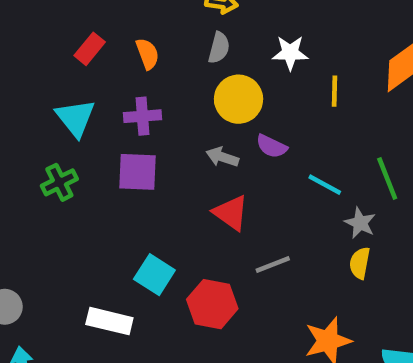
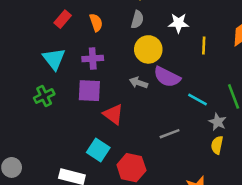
purple semicircle: (272, 146) -> (167, 77), size x1.5
red triangle: (231, 213) -> (113, 114), moved
gray line: (273, 264) -> (170, 134), moved

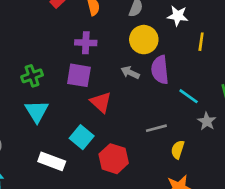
cyan triangle: (54, 59) -> (37, 111), moved
purple semicircle: (167, 77) -> (160, 70), turned 52
yellow semicircle: (217, 145) -> (178, 150), moved

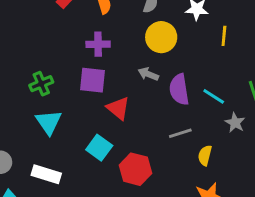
purple semicircle: (160, 70) -> (179, 89), moved
white rectangle: (52, 161) -> (46, 174), moved

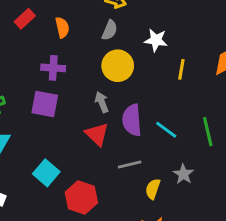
gray arrow: (148, 74) -> (102, 102), turned 42
red triangle: (118, 108) -> (97, 134), moved
gray star: (235, 123) -> (183, 174), moved

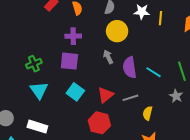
yellow line: (181, 69) -> (160, 18), moved
red triangle: (97, 134) -> (105, 95), moved, turned 42
cyan square: (46, 173) -> (75, 92), moved
gray star: (183, 174) -> (176, 96), moved

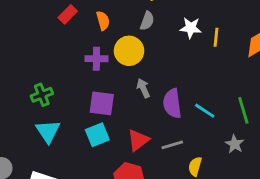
yellow circle: (117, 31) -> (129, 51), moved
purple square: (69, 61) -> (102, 103), moved
cyan square: (75, 92) -> (97, 135), turned 30

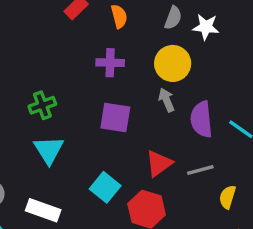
white star: (191, 28) -> (206, 27), moved
yellow circle: (129, 51) -> (173, 63), moved
cyan square: (97, 135) -> (105, 187), moved, turned -30

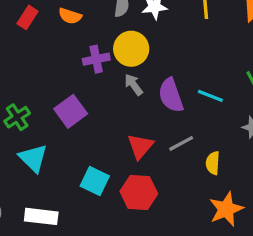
orange semicircle: (119, 16) -> (70, 16), turned 135
purple cross: (110, 63) -> (96, 59), moved
purple square: (115, 117) -> (71, 111), moved, turned -32

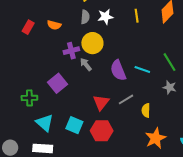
gray arrow: (133, 85) -> (86, 64), moved
green cross: (17, 117) -> (29, 98), moved, turned 35
cyan triangle: (33, 158) -> (45, 123), moved

